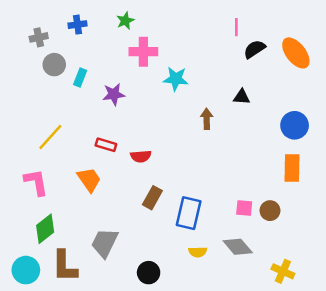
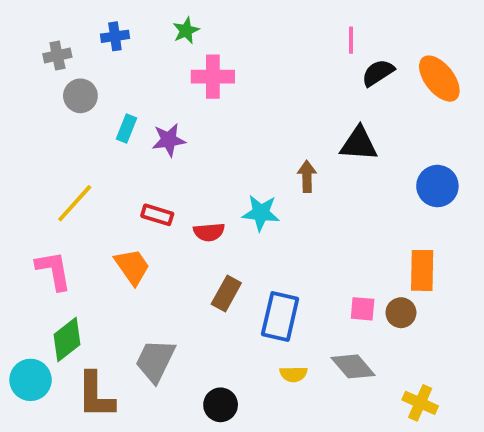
cyan rectangle: (80, 78) -> (126, 128), moved
cyan star: (176, 79) -> (261, 213), moved
black triangle: (242, 97) -> (359, 144), size x1.5
orange rectangle: (292, 168) -> (422, 270), moved
cyan circle: (26, 270) -> (31, 380), moved

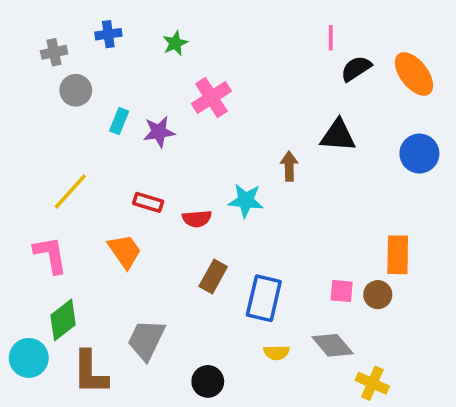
green star: (186, 31) -> (175, 43), moved
pink cross: (213, 77) -> (211, 97), moved, turned -33
blue circle: (437, 186) -> (419, 154), moved
yellow cross: (420, 403) -> (372, 383), moved

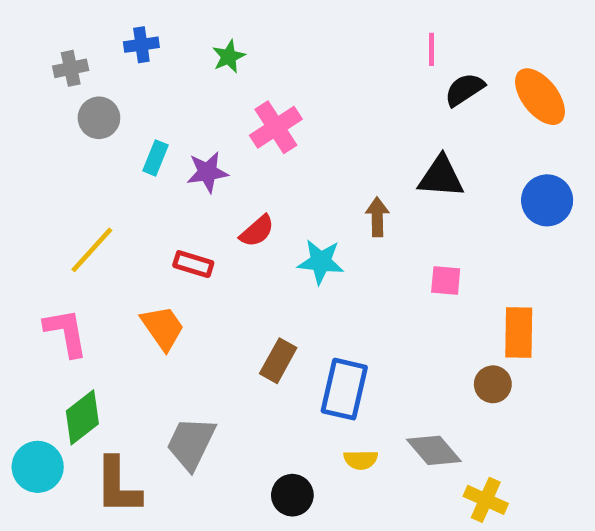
red semicircle: (197, 219) -> (257, 231), moved, turned -36
pink square: (342, 291) -> (446, 281), moved
black circle: (208, 381) -> (292, 495), moved

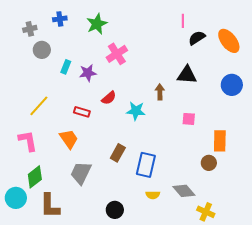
green star: (229, 56) -> (97, 24), size x1.5
gray trapezoid: (191, 443) -> (81, 173), moved
black circle: (292, 495) -> (115, 210), moved

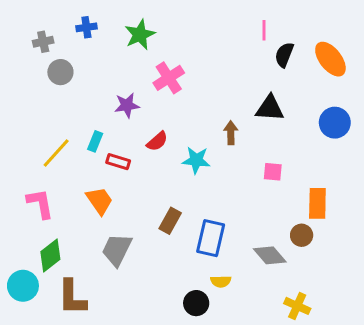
black semicircle: (197, 38) -> (284, 55), turned -36
cyan rectangle: (66, 67) -> (95, 141), moved
gray diamond: (184, 191) -> (270, 255), moved
black circle: (115, 210) -> (196, 303), moved

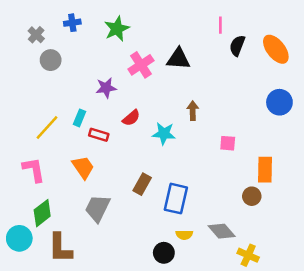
gray cross: (43, 42) -> (36, 35), turned -35
black triangle: (270, 108) -> (178, 59), moved
gray diamond: (270, 255) -> (222, 231), moved

